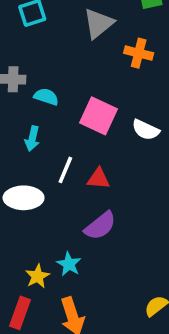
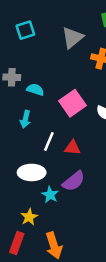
pink square: (99, 116) -> (72, 103), turned 30
white ellipse: (24, 198) -> (32, 172), moved
cyan star: (69, 264) -> (50, 195), moved

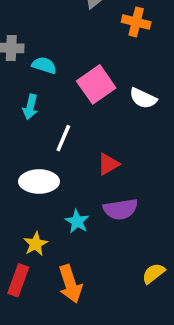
red triangle: (72, 148) -> (108, 164), moved, turned -35
purple semicircle: (74, 181) -> (120, 209), moved, turned 30
cyan star: (50, 195) -> (77, 221), moved

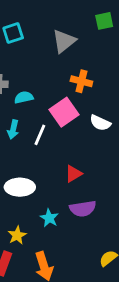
orange cross: (136, 22) -> (81, 81), moved
cyan semicircle: (44, 65) -> (24, 97), turned -30
white line: (63, 138) -> (40, 135), moved

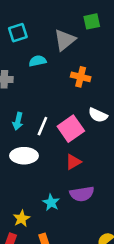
green square: (104, 21) -> (92, 21), moved
cyan semicircle: (24, 97) -> (38, 61), moved
pink square: (64, 112) -> (71, 129), moved
white ellipse: (20, 187) -> (24, 156), moved

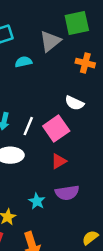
green square: (92, 21) -> (77, 23), size x1.5
orange cross: (81, 77) -> (85, 63), moved
white semicircle: (98, 115) -> (74, 103), moved

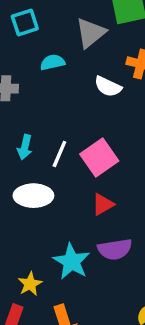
white semicircle: (74, 103) -> (108, 87), moved
cyan star: (37, 201) -> (72, 261), size x1.5

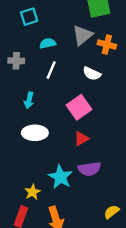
gray triangle: (91, 33) -> (82, 35), moved
white semicircle: (108, 87) -> (92, 74), moved
white line: (59, 154) -> (51, 70), moved

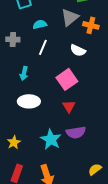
red triangle: (81, 139) -> (69, 106), turned -32
yellow star: (33, 192) -> (14, 142), moved

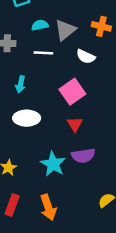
gray triangle: (70, 17) -> (65, 30), moved
white line: (43, 47) -> (43, 53), turned 70

